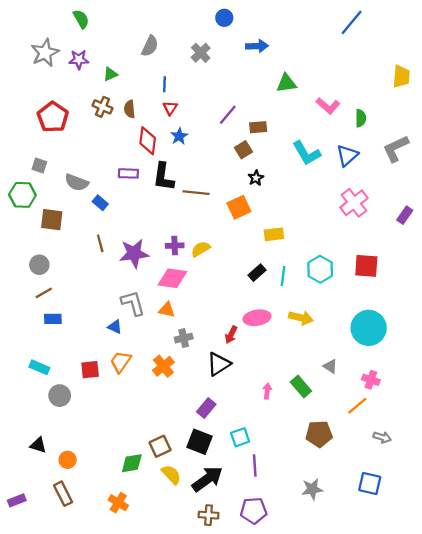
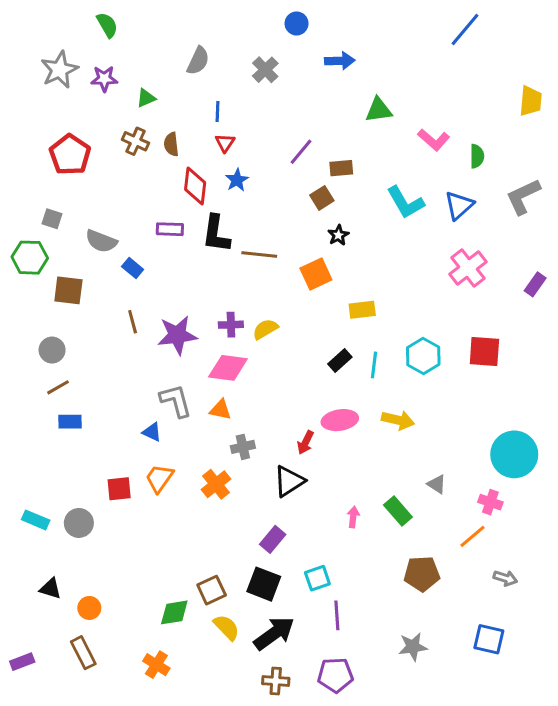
cyan circle: (369, 328) -> (514, 454), moved
cyan rectangle: (39, 367) -> (36, 520), moved

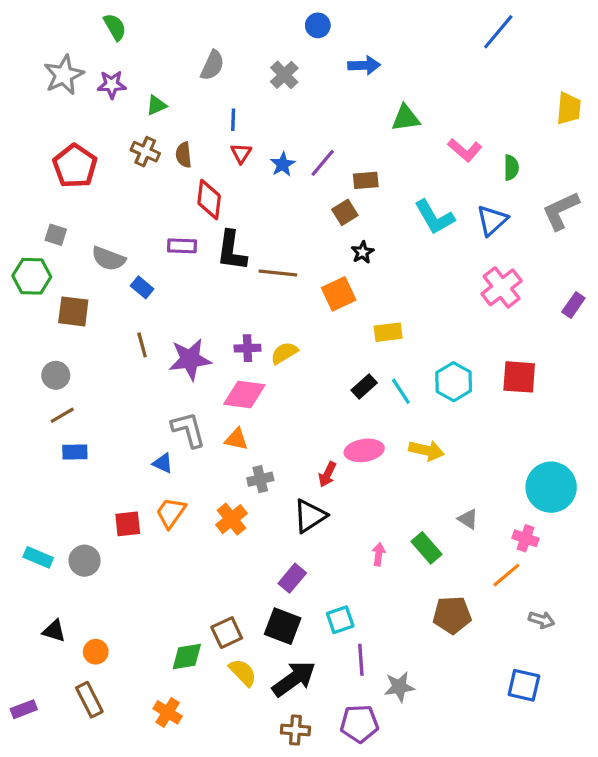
blue star: (237, 180) -> (283, 164), moved
cyan line: (374, 365) -> (401, 391), turned -40
gray star: (413, 647) -> (399, 687), moved

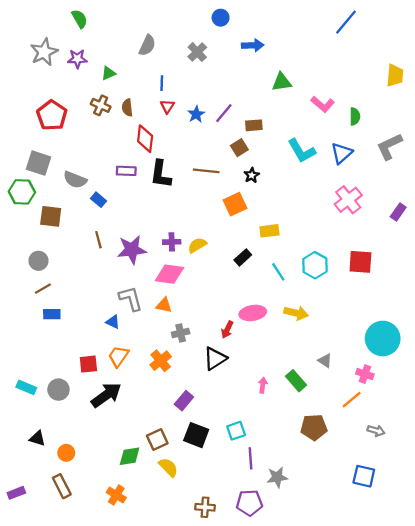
gray square: (56, 235) -> (38, 163), size x1.6
brown line: (278, 273) -> (206, 171), moved
black rectangle: (364, 386) -> (243, 257), moved
purple rectangle: (292, 578) -> (184, 401), moved
black arrow: (294, 679) -> (106, 395), moved

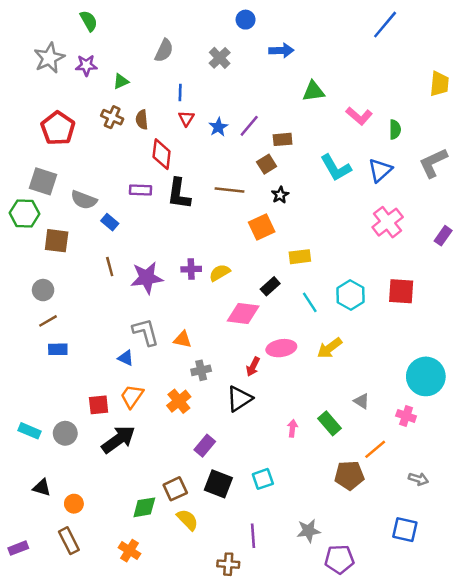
pink diamond: (169, 274) -> (243, 313), moved
yellow arrow: (296, 313) -> (329, 348), turned 130
orange line: (352, 400) -> (375, 449), moved
purple line: (251, 458) -> (253, 536), moved
purple pentagon: (249, 503) -> (339, 559), moved

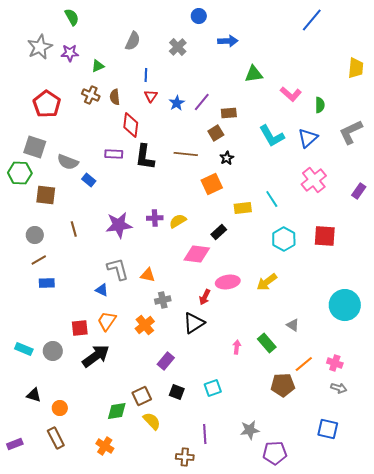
brown line: (110, 267) -> (74, 229), moved
cyan line: (310, 302) -> (272, 199), moved
pink cross: (406, 416) -> (335, 363), moved
black square: (218, 484) -> (177, 392), size x0.7

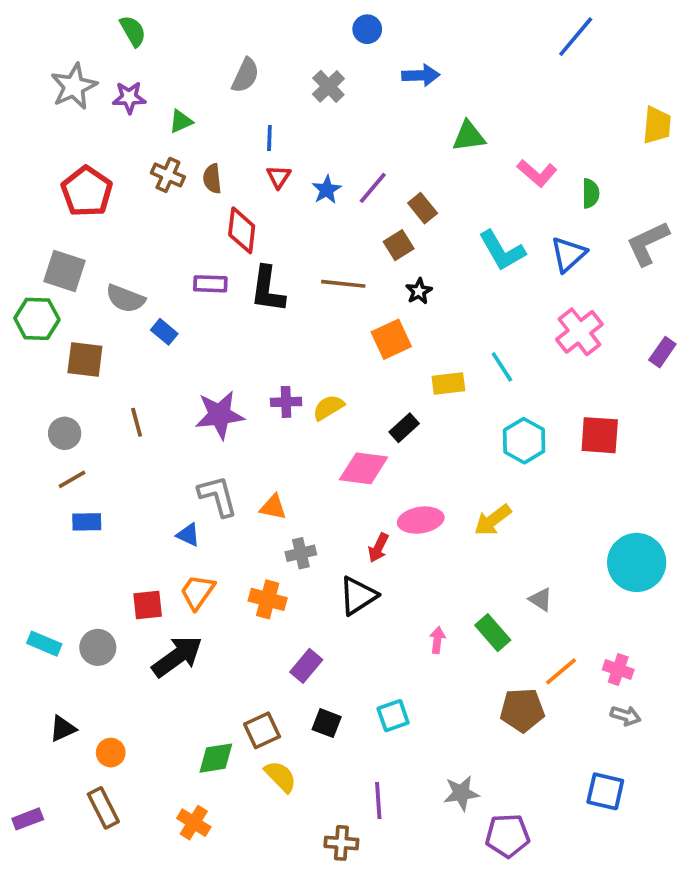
brown rectangle: (229, 113) -> (423, 208), turned 56
orange cross: (145, 325) -> (268, 599), turned -36
black triangle: (34, 395) -> (63, 729), turned -42

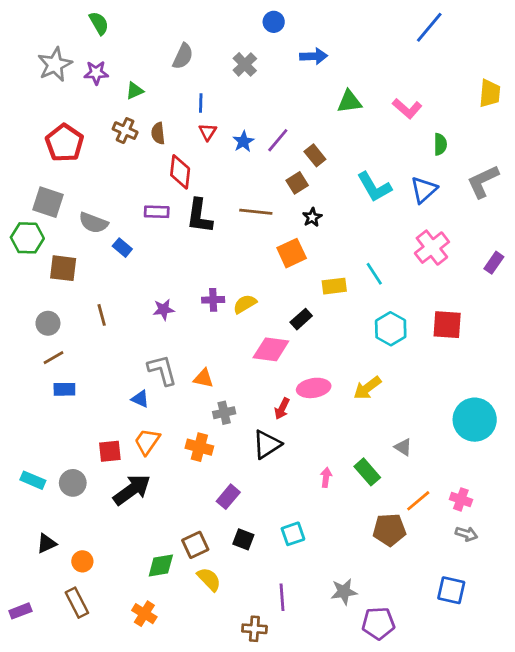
pink L-shape: (537, 173) -> (407, 109), moved
purple star: (220, 415) -> (164, 309), size x0.6

